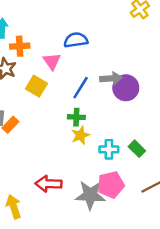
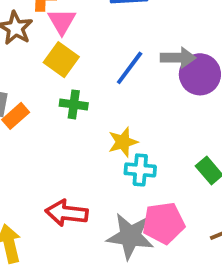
pink triangle: (52, 61) -> (62, 21), moved
green cross: (76, 117) -> (74, 104), moved
cyan cross: (109, 149) -> (140, 170), moved

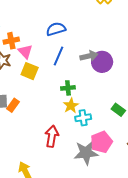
blue line: (130, 68) -> (58, 56), moved
green cross: (74, 104) -> (68, 88), moved
red arrow: (67, 213) -> (52, 136), moved, turned 105

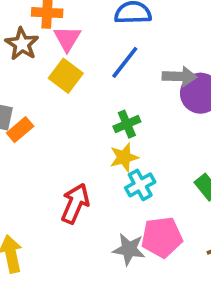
green cross: (68, 88) -> (127, 124), turned -32
cyan cross: (83, 118) -> (140, 185), turned -35
gray star: (86, 153) -> (129, 249), size x0.7

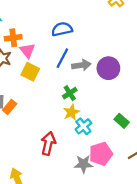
gray arrow: (180, 76) -> (81, 65), moved

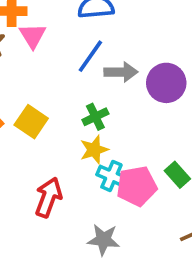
yellow square: (30, 72) -> (31, 122), moved
cyan cross: (83, 126) -> (111, 176), turned -35
pink pentagon: (101, 154) -> (137, 186), moved

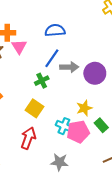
green cross: (95, 117) -> (42, 81), moved
yellow square: (31, 122) -> (34, 108), moved
yellow star: (94, 150) -> (84, 108), moved

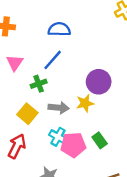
pink triangle: (19, 47) -> (15, 63), moved
gray arrow: (69, 67) -> (59, 108), moved
yellow star: (84, 108) -> (85, 103), moved

